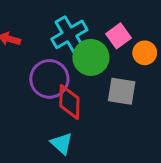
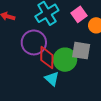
green circle: (91, 57) -> (65, 60), moved
cyan triangle: (62, 143) -> (52, 79), moved

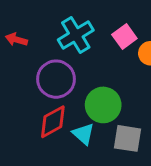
gray square: (81, 51) -> (127, 138), moved
red diamond: (47, 58) -> (53, 122), moved, turned 60

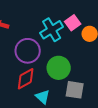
cyan cross: (76, 35) -> (52, 30), moved
cyan triangle: (83, 134) -> (43, 97), moved

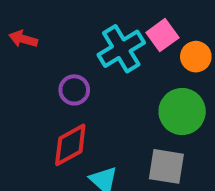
purple circle: (28, 51) -> (74, 90), size x0.6
green circle: (59, 68) -> (182, 112), moved

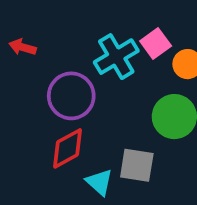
purple circle: (74, 90) -> (71, 96), size x1.6
gray square: (166, 166) -> (137, 165), moved

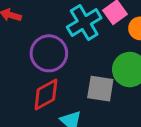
gray square: (137, 165) -> (100, 89), moved

